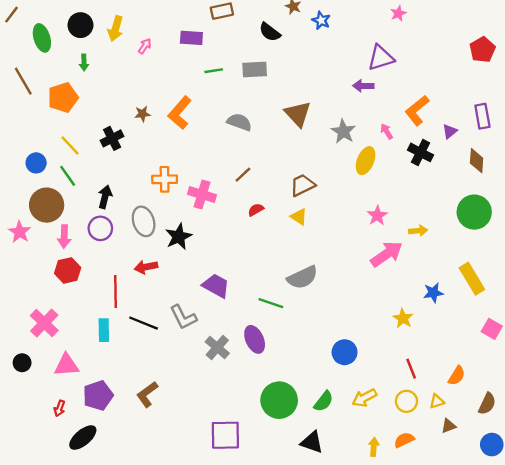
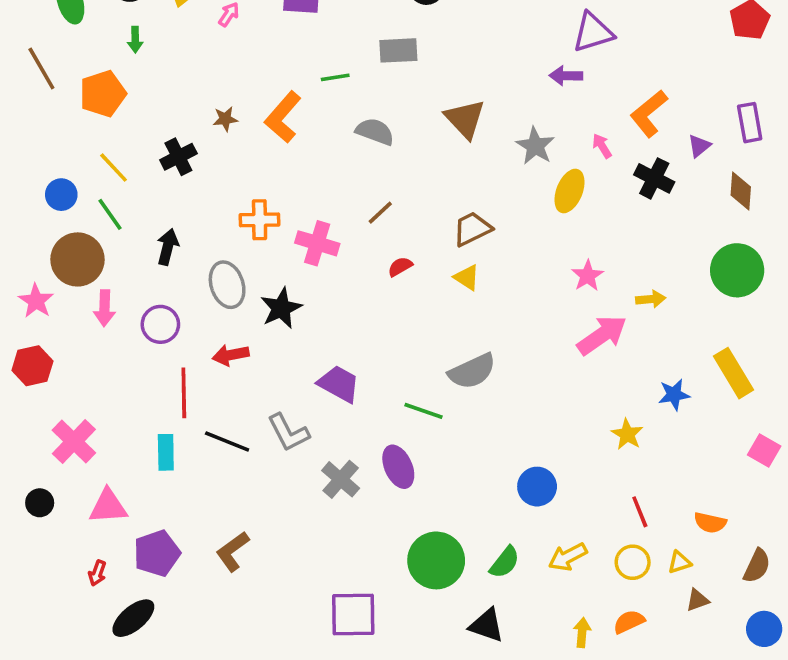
green line: (214, 71) -> (335, 77), moved
purple circle: (100, 228) -> (160, 324), moved
red hexagon: (68, 270) -> (32, 366), moved
orange semicircle: (457, 376) -> (710, 523), turned 72

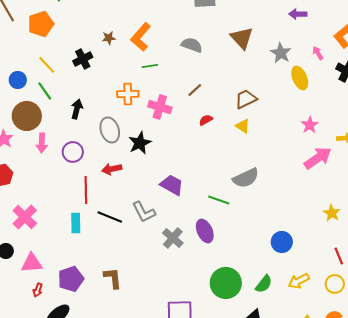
green line: (335, 77) -> (150, 66), moved
yellow ellipse: (569, 191) -> (300, 78), turned -45
pink triangle: (108, 506) -> (32, 263), moved
brown L-shape: (232, 551) -> (113, 278), turned 120

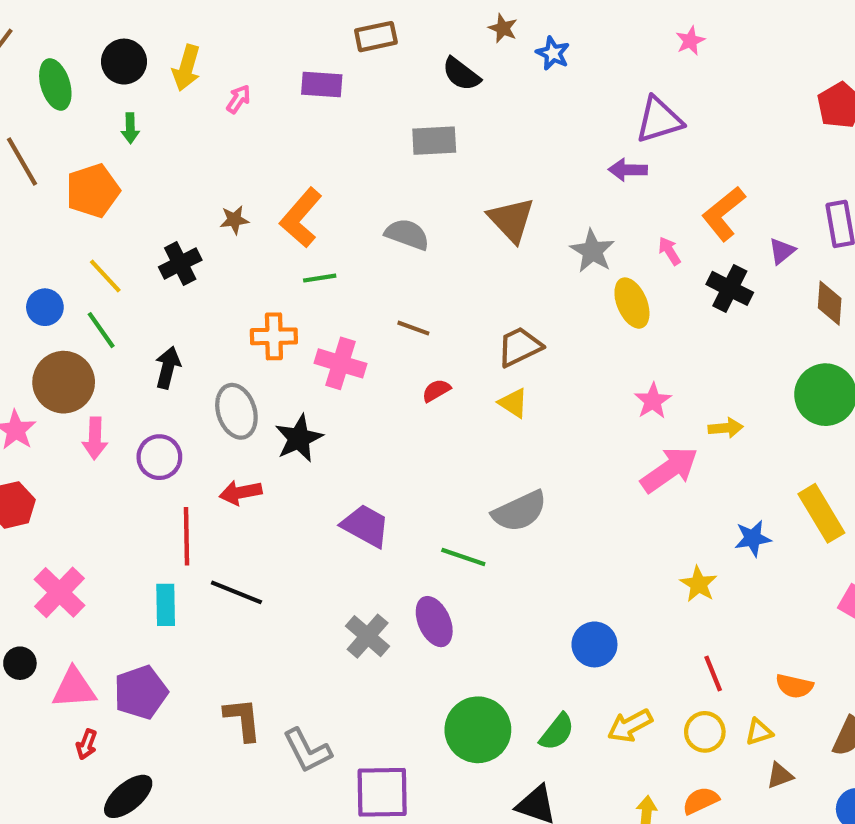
brown line: (195, 90) -> (413, 328), turned 63
gray L-shape: (144, 212) -> (307, 751), moved
purple pentagon: (71, 279) -> (141, 692), moved

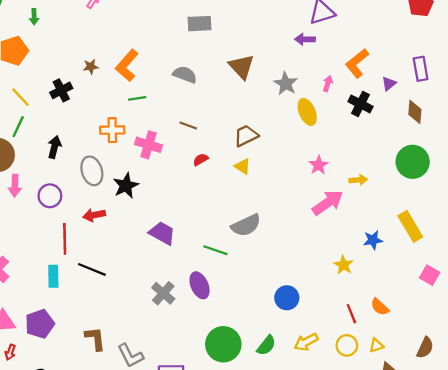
pink arrow: (669, 251) -> (328, 84), turned 49
green line: (101, 330) -> (18, 127), turned 60
orange semicircle: (794, 686) -> (380, 307), moved, turned 30

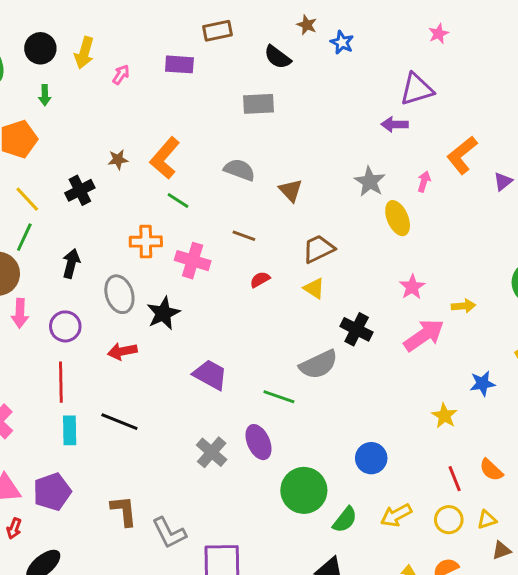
brown triangle: (241, 67) -> (291, 190), moved, size x0.7
green line: (137, 98) -> (178, 201), turned 42
black cross: (360, 104) -> (357, 329), moved
red line: (65, 239) -> (61, 382), moved
green circle: (223, 344) -> (304, 490), moved

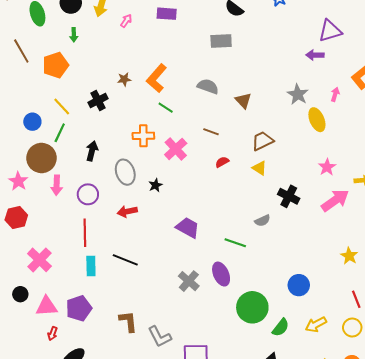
pink cross: (193, 261) -> (176, 149), turned 30
black star: (163, 313) -> (156, 185), size x0.6
gray semicircle: (319, 364) -> (262, 221), size x0.6

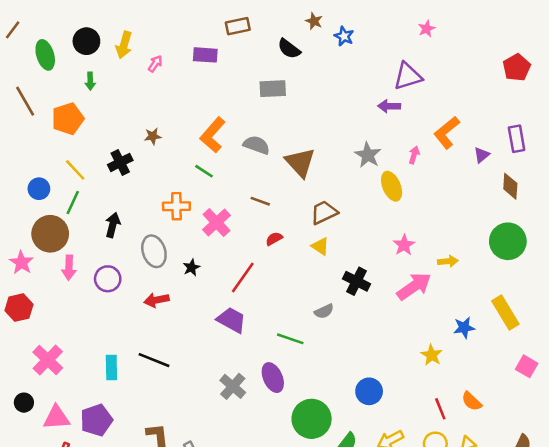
orange L-shape: (157, 78) -> (213, 135), moved
brown triangle: (243, 100) -> (300, 162), size x1.5
red line: (85, 233) -> (243, 278), moved, turned 36

